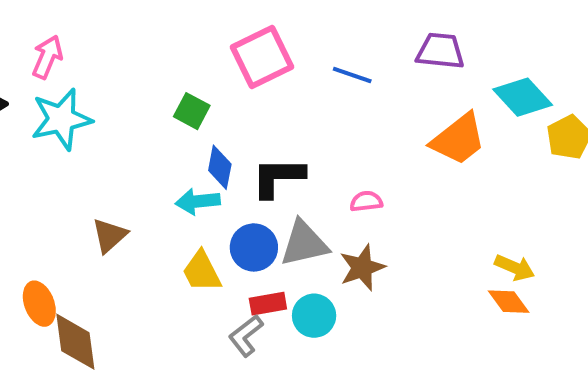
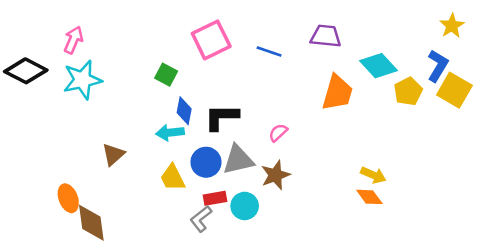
orange trapezoid: (458, 139) -> (337, 93), turned -36
pink semicircle: (366, 201) -> (278, 133), turned -36

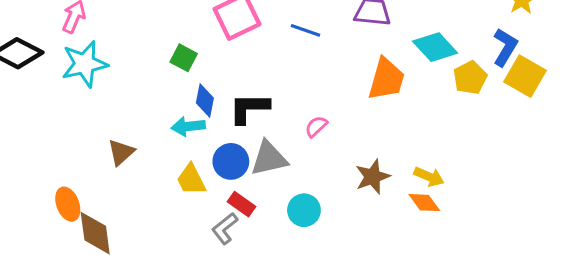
brown star: (276, 175) -> (373, 177), moved
red rectangle: (215, 198) -> (241, 204), turned 45
cyan circle: (245, 206) -> (304, 210), moved

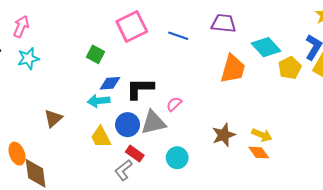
cyan star: (85, 64) -> (28, 59), size x0.7
blue diamond: (205, 100) -> (110, 83), turned 75
pink semicircle: (316, 126) -> (174, 104), moved

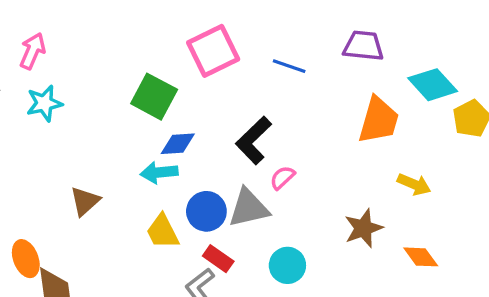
green square: (96, 54) -> (154, 97), size x1.5
black L-shape: (140, 88) -> (254, 140), moved, turned -44
yellow arrow: (262, 135) -> (414, 184), moved

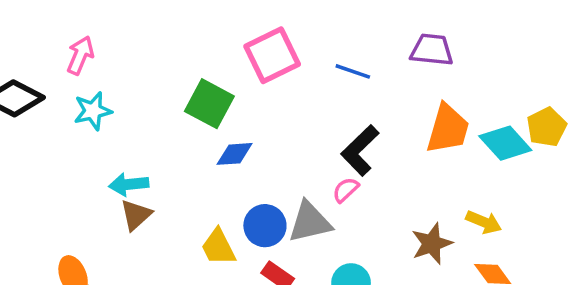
cyan diamond: (433, 85) -> (505, 143), moved
black L-shape: (254, 140) -> (360, 150), moved
cyan arrow: (159, 173) -> (129, 184), moved
yellow arrow: (414, 184) -> (484, 222), moved

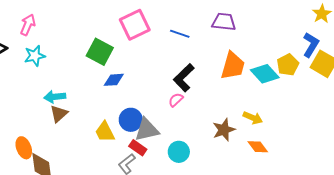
gray triangle: (310, 222) -> (147, 130), moved

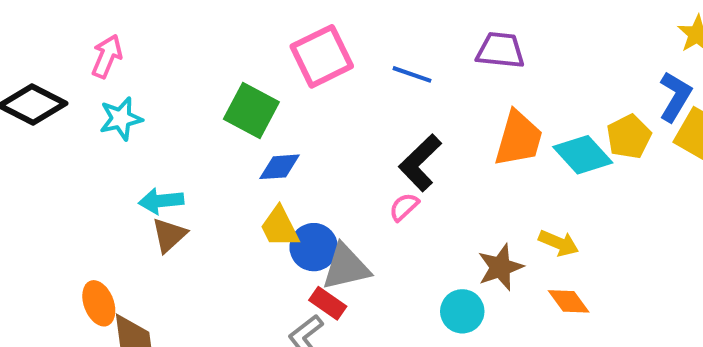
yellow trapezoid: (105, 132) -> (280, 227), moved
cyan circle: (179, 152) -> (462, 311), moved

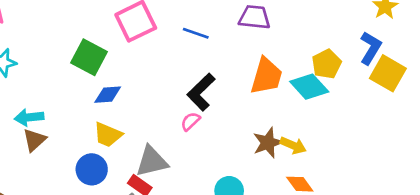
yellow pentagon: (629, 137) -> (327, 64), moved
yellow trapezoid: (280, 227) -> (108, 135), turned -40
blue circle: (314, 247) -> (92, 169), moved
brown star: (500, 267) -> (268, 143), moved

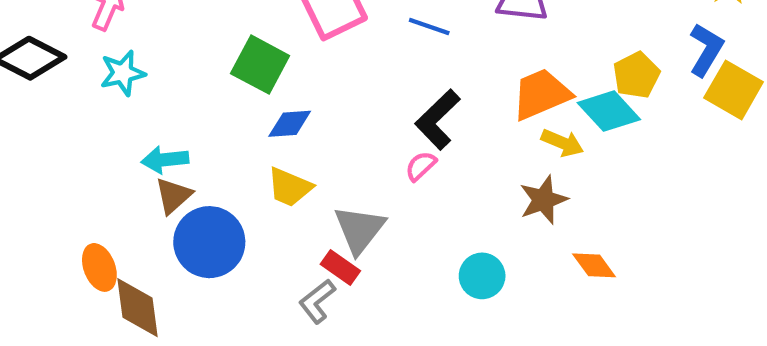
orange trapezoid: (266, 76) -> (541, 94), turned -129
yellow arrow: (293, 145) -> (562, 143), moved
gray triangle: (152, 161) -> (359, 229), turned -39
blue circle: (92, 169) -> (209, 242), moved, size x1.4

